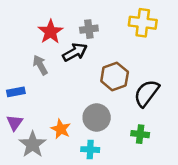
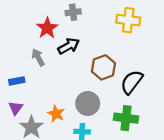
gray cross: (89, 29) -> (73, 12), moved
green cross: (140, 134) -> (126, 118), size x1.5

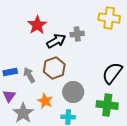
gray cross: (73, 12) -> (77, 34), moved
gray arrow: (38, 57) -> (29, 75), moved
brown hexagon: (103, 67) -> (54, 68), moved

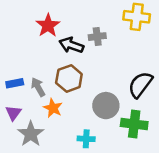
black arrow: (56, 41) -> (71, 45), turned -132
gray circle: (73, 92) -> (106, 106), moved
orange star: (45, 101) -> (53, 108), moved

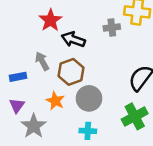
gray cross: (97, 37) -> (112, 27), moved
gray arrow: (38, 87) -> (42, 61), moved
gray circle: (106, 106) -> (89, 98), moved
green cross: (134, 124) -> (135, 116), turned -35

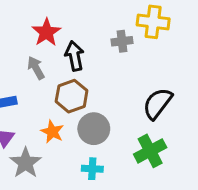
black arrow: (73, 39) -> (75, 56), turned 60
gray arrow: (42, 61) -> (36, 68), moved

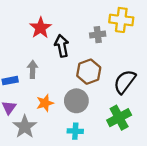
gray arrow: (36, 68) -> (33, 69), moved, turned 30
brown hexagon: (72, 96) -> (89, 72), moved
orange star: (52, 132) -> (45, 103), turned 30

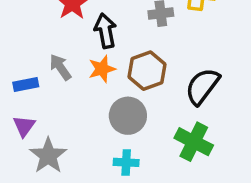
gray arrow: (33, 69) -> (60, 67), turned -36
orange star: (45, 103) -> (102, 69), moved
green cross: (119, 118) -> (194, 142), turned -35

